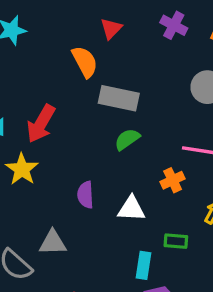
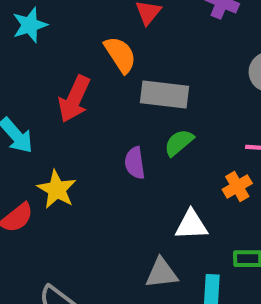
red arrow: (41, 124) -> (74, 99), moved
purple semicircle: (85, 195) -> (135, 163), moved
gray triangle: (53, 243) -> (161, 273), moved

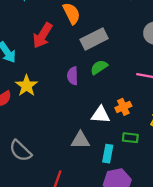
gray rectangle: (165, 95) -> (94, 39), turned -40
orange cross: (237, 186) -> (123, 107), moved

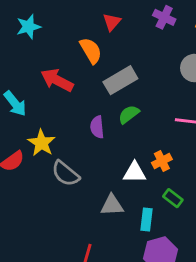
red arrow: (43, 36) -> (57, 80), turned 90
green rectangle: (130, 138) -> (173, 198), turned 35
gray semicircle: (20, 151) -> (65, 174), moved

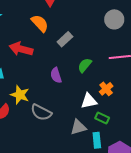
gray rectangle: (120, 80) -> (65, 39), size x0.7
green semicircle: (129, 114) -> (85, 65), moved
green rectangle: (173, 198) -> (102, 118), moved
cyan rectangle: (147, 219) -> (97, 140), moved

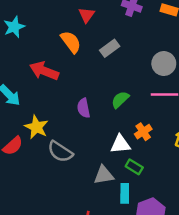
gray circle: (114, 19) -> (164, 64), moved
gray rectangle: (65, 39) -> (110, 48), moved

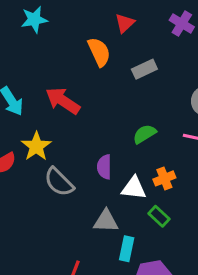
red arrow: (44, 71) -> (63, 101), moved
purple semicircle: (84, 108) -> (104, 167), moved
green rectangle: (134, 167) -> (159, 216), moved

